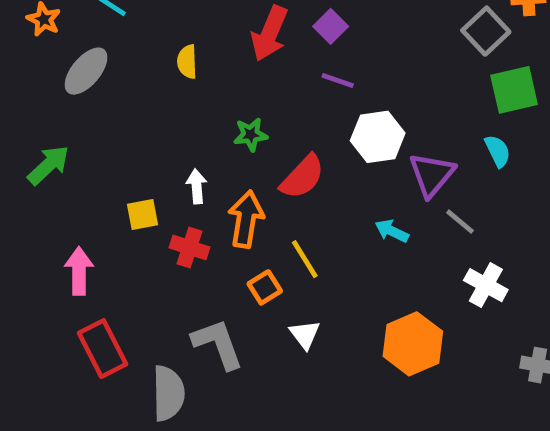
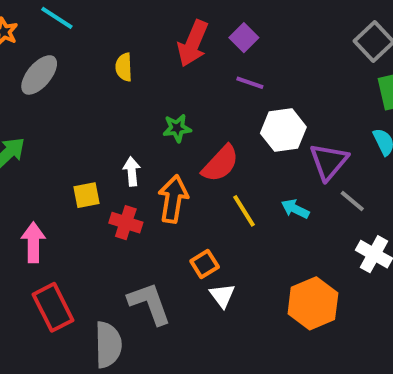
yellow line: (305, 259) -> (244, 211), moved
orange square: (265, 287) -> (205, 264), moved

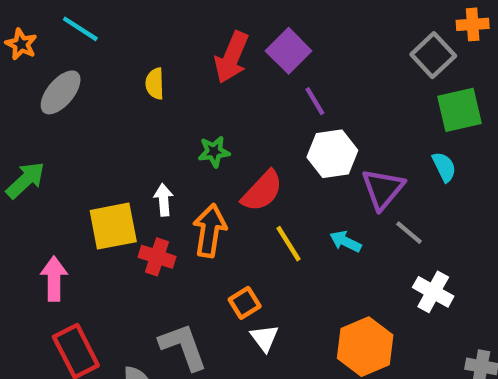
purple square: (244, 38) -> (289, 51), size x1.4
purple line: (250, 83) -> (315, 101), moved, turned 40
yellow square: (86, 195) -> (113, 226), size x1.6

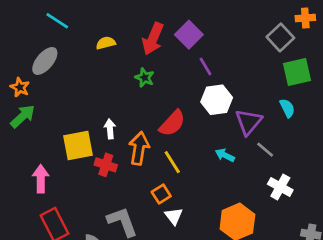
orange star: (21, 44) -> (20, 87), moved
yellow semicircle: (155, 84) -> (106, 43), moved, turned 78
green star: (214, 152) -> (145, 78), moved, turned 30
yellow line: (289, 244) -> (172, 162), moved

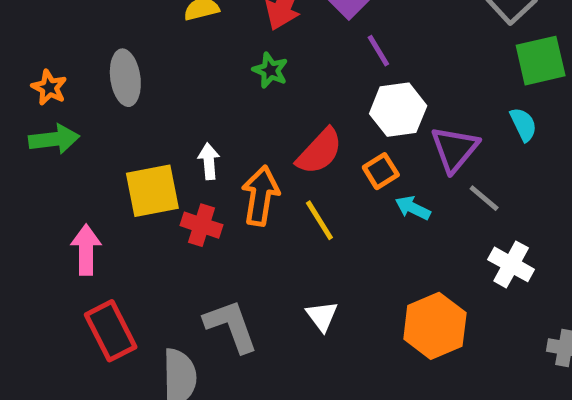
gray ellipse: (45, 61) -> (125, 78), moved, turned -48
green arrow: (23, 116) -> (54, 139), turned 36
orange square: (161, 194) -> (381, 171), moved

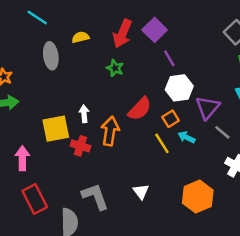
gray ellipse: (125, 78) -> (51, 56), moved
yellow line: (319, 220) -> (162, 143), moved

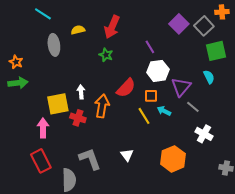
purple square: (155, 30) -> (179, 24), moved
orange square: (171, 119) -> (151, 96), turned 32
pink arrow: (22, 158) -> (43, 128), moved

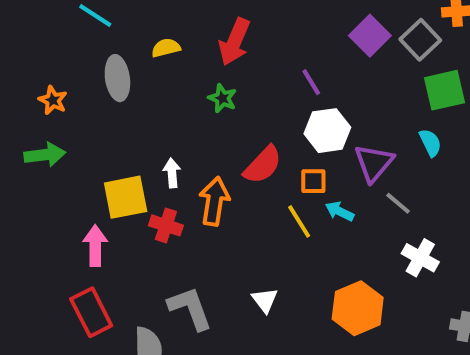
orange star: (16, 62) -> (53, 100), moved

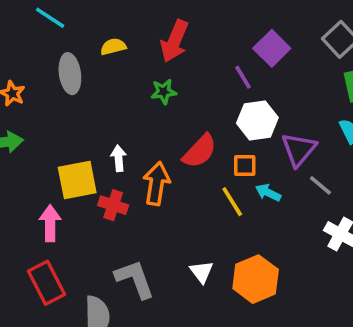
purple square: (370, 36) -> (272, 48), moved
green star: (222, 98) -> (164, 92), turned -30
orange hexagon: (358, 308) -> (256, 279), moved

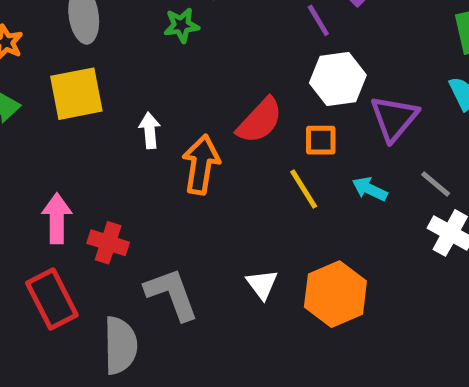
green star: (164, 92) -> (181, 25), moved
yellow square: (77, 180) -> (76, 94), moved
gray line: (320, 185) -> (436, 184), moved
cyan arrow: (268, 193) -> (370, 189), moved
red cross: (113, 205) -> (108, 243), moved

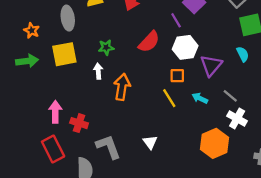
green star: (181, 25) -> (106, 47), moved
red semicircle: (260, 121) -> (149, 42), moved
orange hexagon: (335, 294) -> (214, 143), moved

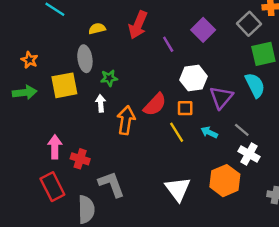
gray ellipse: (68, 18) -> (85, 59), moved
purple line: (176, 20) -> (168, 44), moved
red semicircle: (149, 42) -> (155, 105), moved
cyan semicircle: (243, 54) -> (255, 85), size x1.5
white triangle: (150, 142) -> (178, 189), moved, size x1.6

